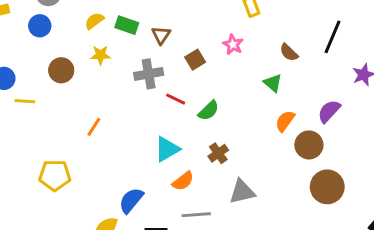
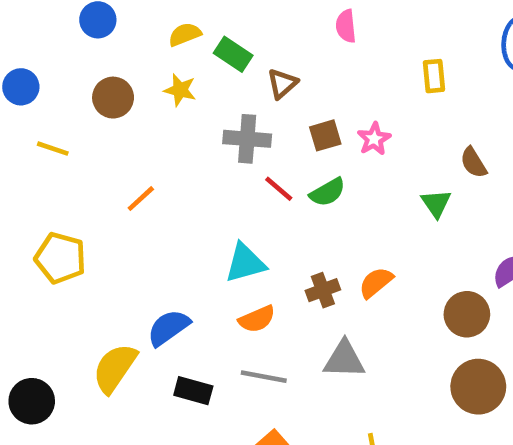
pink star: (233, 44) -> (374, 139), moved
yellow line: (25, 101) -> (53, 149), moved
green semicircle: (209, 111) -> (328, 192), moved
orange semicircle: (285, 121) -> (376, 283), moved

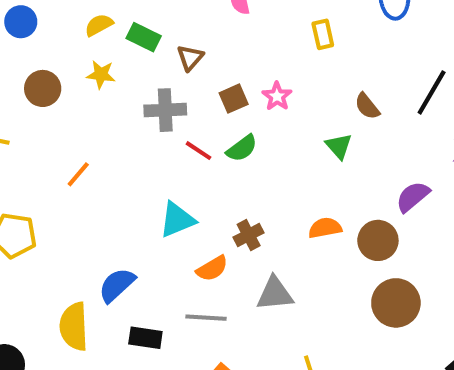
orange semicircle: (376, 283) -> (325, 228), moved, turned 36
orange semicircle: (257, 319) -> (212, 268), moved
yellow semicircle: (115, 368) -> (74, 326), turned -30

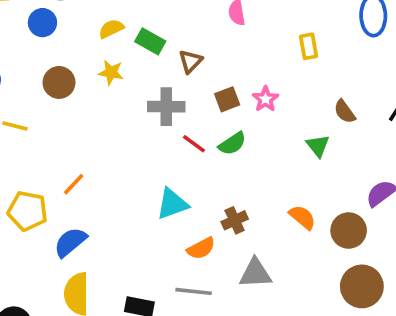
orange line: (78, 174) -> (74, 184), moved
orange semicircle: (325, 228) -> (302, 217), turned 48
blue semicircle: (117, 285) -> (70, 242), moved

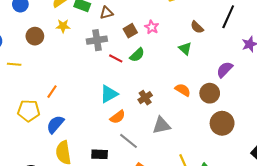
brown triangle: (190, 61) -> (106, 13), turned 40
orange semicircle: (201, 248) -> (118, 117), moved
gray line: (194, 291) -> (129, 141), turned 42

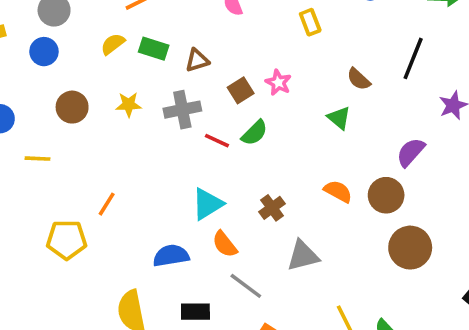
yellow star: (63, 26) -> (129, 105), moved
orange semicircle: (118, 117) -> (225, 244), turned 91
blue semicircle: (55, 124) -> (171, 256), moved, turned 42

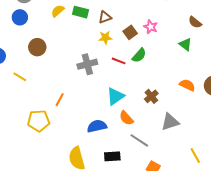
yellow star: (129, 105) -> (105, 38), moved
gray cross: (182, 110) -> (87, 64), moved
yellow line: (37, 159) -> (20, 77), turned 32

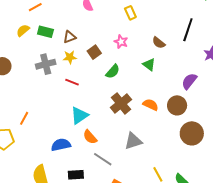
pink star: (151, 27) -> (121, 42), moved
green semicircle: (139, 55) -> (113, 71), moved
red line: (119, 61) -> (72, 82), moved
gray cross: (87, 64) -> (46, 64), moved
brown cross: (151, 96) -> (121, 103), moved, size x1.5

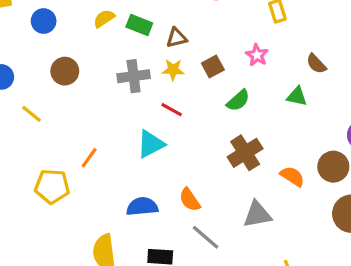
green triangle: (149, 64) -> (297, 96), turned -32
orange semicircle: (151, 105) -> (292, 176), moved
cyan triangle: (79, 115) -> (151, 144), moved

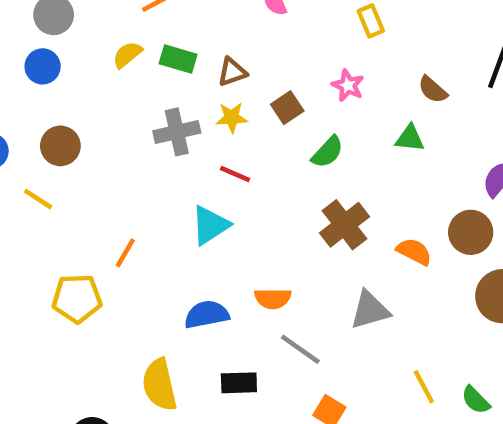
brown circle: (65, 71) -> (60, 146), moved
orange semicircle: (190, 200) -> (273, 298), turned -50

